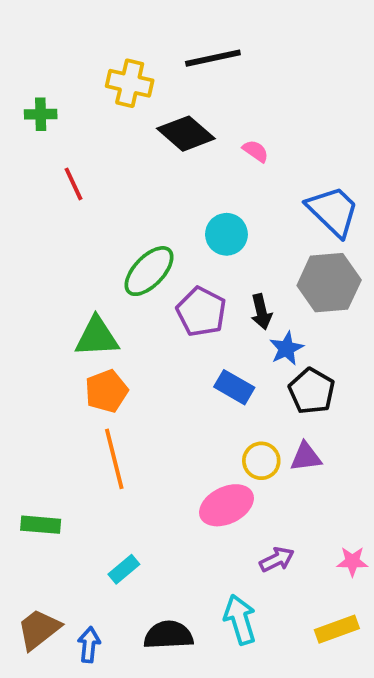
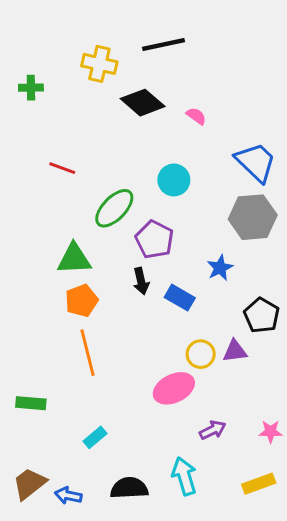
red line: (74, 184) -> (62, 168), moved, turned -45
black arrow: (261, 312) -> (141, 281), moved
black pentagon: (312, 391) -> (262, 315), moved
blue arrow: (89, 645) -> (68, 496), turned -85

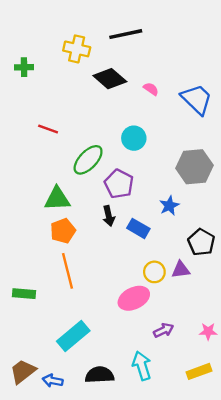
blue trapezoid: (256, 162) -> (197, 99), moved
green rectangle: (31, 403) -> (24, 294), moved
cyan rectangle: (95, 437) -> (73, 336), size x1.8

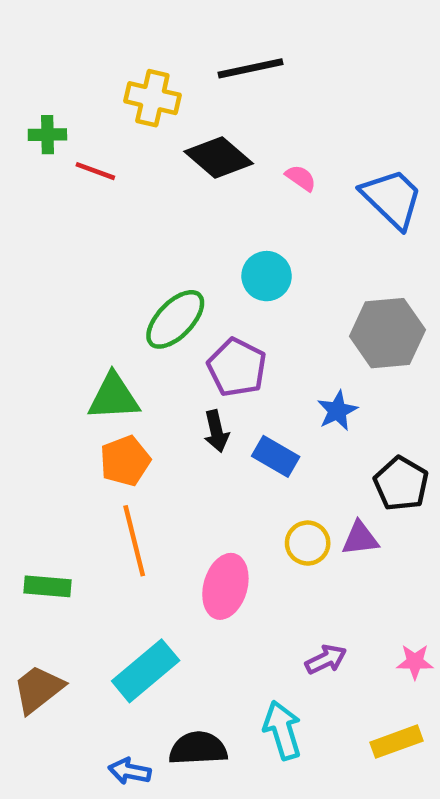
red line: (48, 129) -> (95, 171), moved
pink ellipse: (134, 298) -> (225, 586), moved, turned -48
brown trapezoid: (23, 371) -> (38, 689), moved
blue arrow: (53, 381) -> (130, 771), moved

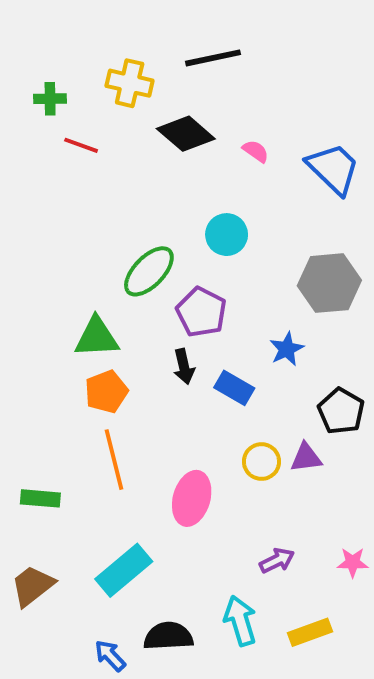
green cross: (47, 135) -> (50, 99), moved
yellow rectangle: (397, 742) -> (310, 632), moved
blue arrow: (130, 771) -> (110, 656), turned 36

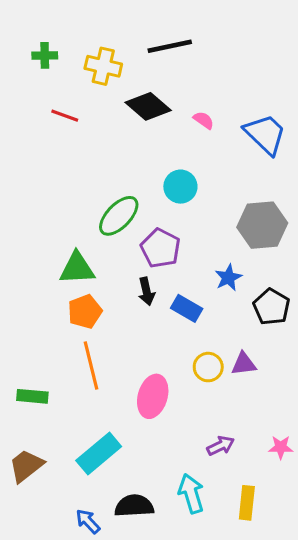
green cross: (50, 99) -> (45, 55), moved
black pentagon: (341, 411) -> (271, 307), moved
yellow rectangle: (310, 632) -> (247, 503), turned -64

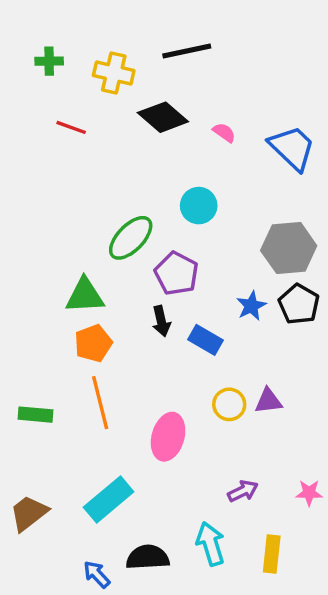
black pentagon: (271, 307) -> (299, 304), moved
green rectangle: (32, 396) -> (36, 415), moved

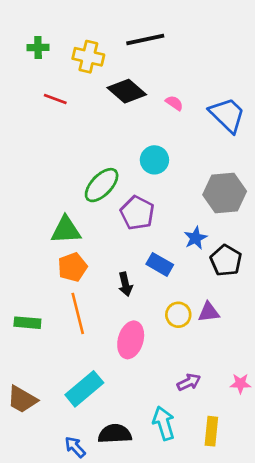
black pentagon: (299, 304) -> (226, 260), moved
black arrow: (161, 321) -> (125, 284), moved
brown trapezoid: (29, 513) -> (22, 399), turned -112

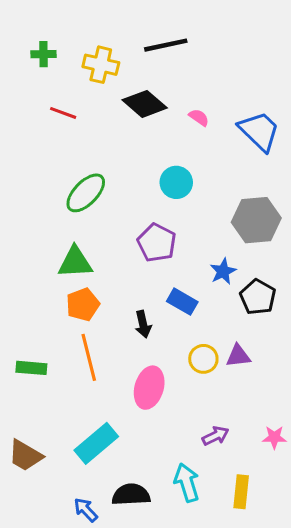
green ellipse: (102, 185) -> (86, 193), moved

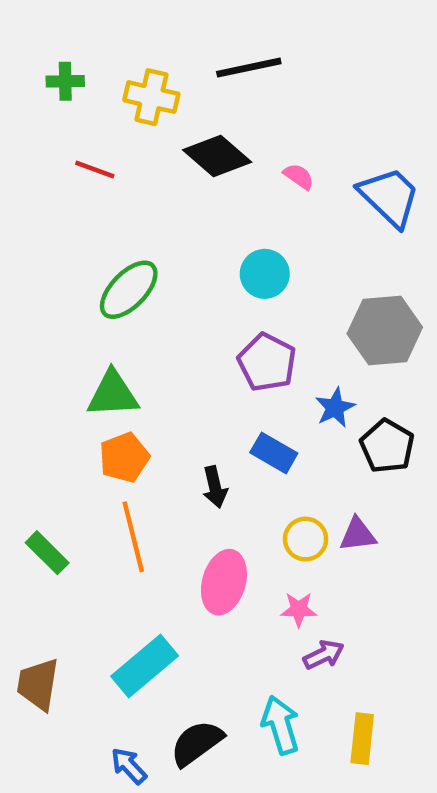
purple pentagon: (157, 243) -> (267, 362), moved
green rectangle: (31, 368) -> (47, 553), turned 40
pink star: (274, 437) -> (299, 609), moved
brown trapezoid: (25, 455) -> (38, 684), turned 69
black semicircle: (131, 495) -> (197, 743), turned -33

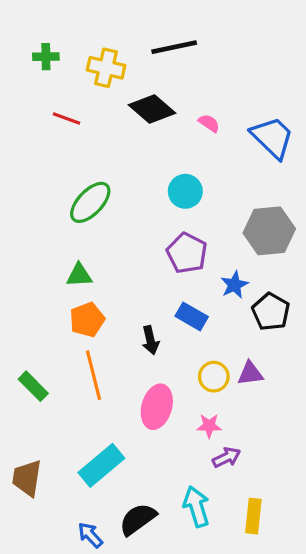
green triangle: (113, 394) -> (79, 275), size x0.7

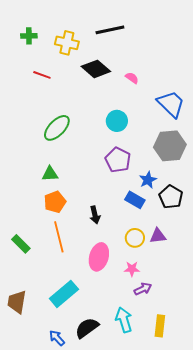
blue trapezoid: (272, 137) -> (171, 104), moved
blue rectangle: (192, 316) -> (135, 200), moved

